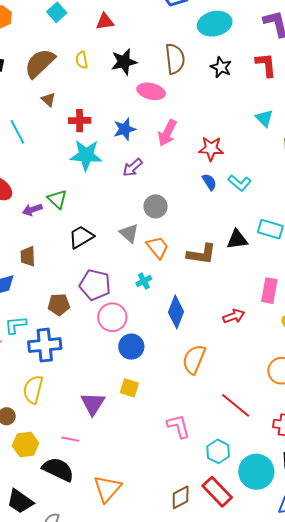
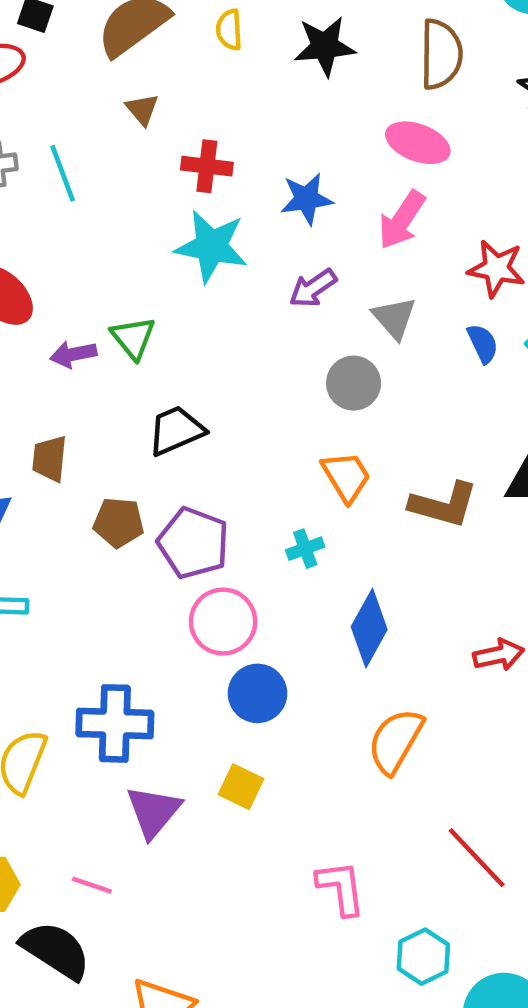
pink ellipse: (151, 91) -> (418, 143), moved
gray triangle: (129, 233) -> (394, 318), moved
brown pentagon: (59, 305) -> (119, 522), moved
blue cross: (45, 345) -> (115, 723), moved

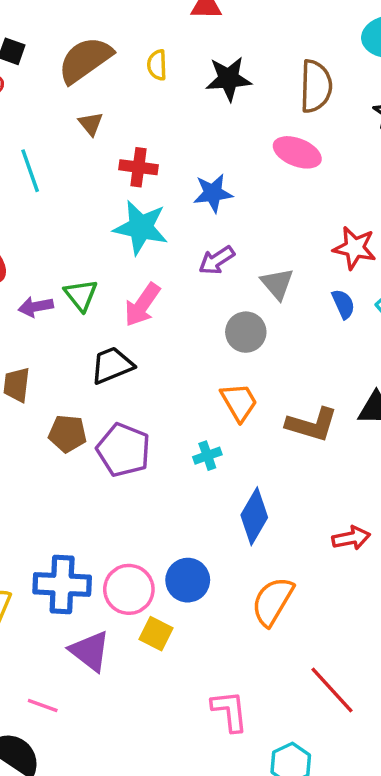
pink arrow: (402, 220) -> (142, 305), moved
pink circle: (223, 622) -> (129, 589), moved
blue circle: (257, 693) -> (188, 580), moved
purple triangle: (153, 811) -> (90, 651), turned -33

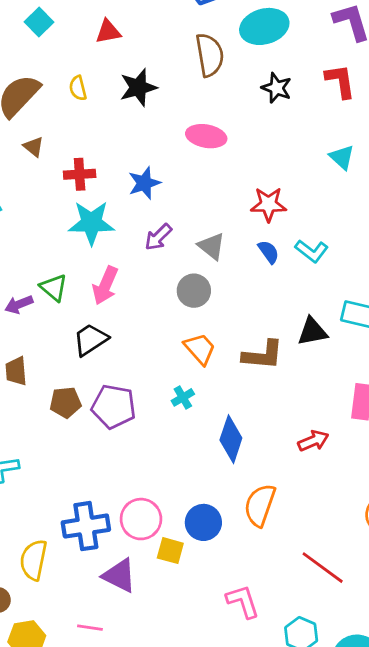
brown semicircle: (316, 86) -> (210, 55), moved
blue circle: (188, 580) -> (203, 522), moved

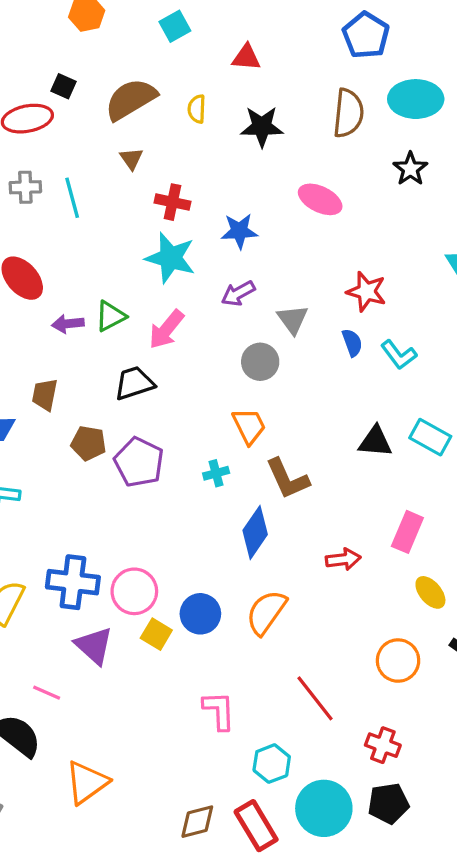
green triangle: (54, 288) -> (110, 316), turned 36
brown L-shape: (263, 355) -> (287, 479), moved, turned 45

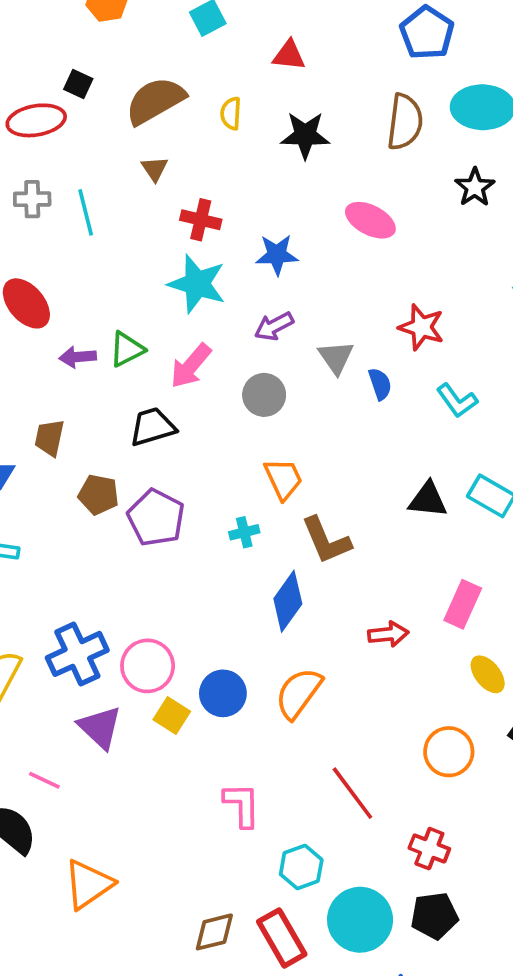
blue semicircle: (352, 343) -> (380, 384), moved
gray circle: (260, 362) -> (264, 395), moved
blue cross: (73, 582) -> (77, 654), turned -33

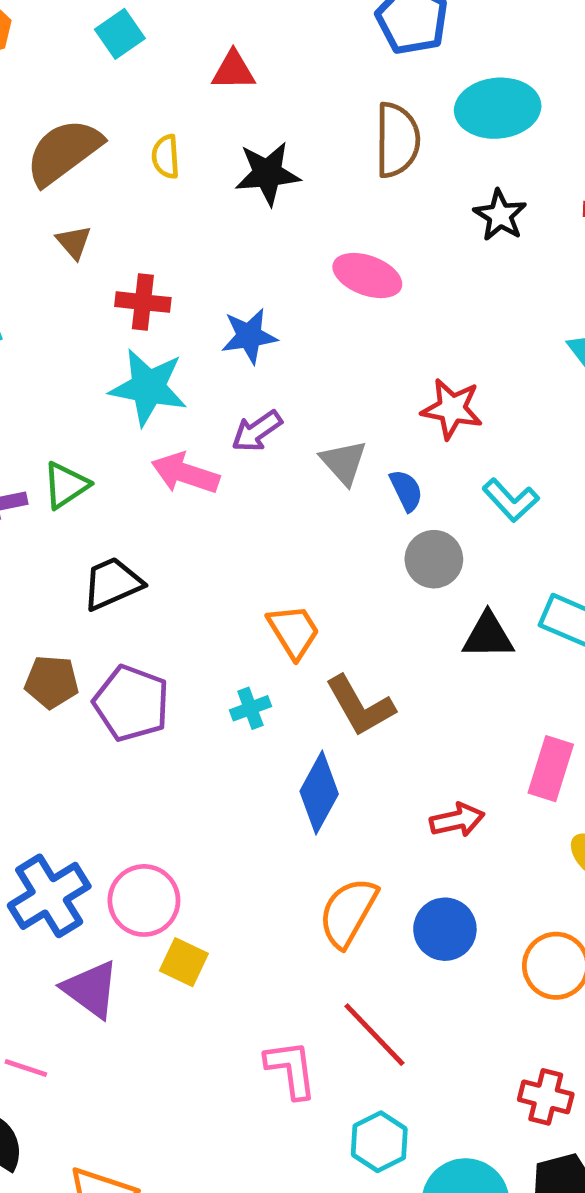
pink arrow: (191, 366) -> (185, 473), moved, turned 75
gray circle: (264, 395) -> (434, 559), moved
blue circle: (223, 693) -> (445, 929), moved
red line: (352, 793) -> (374, 1035), moved

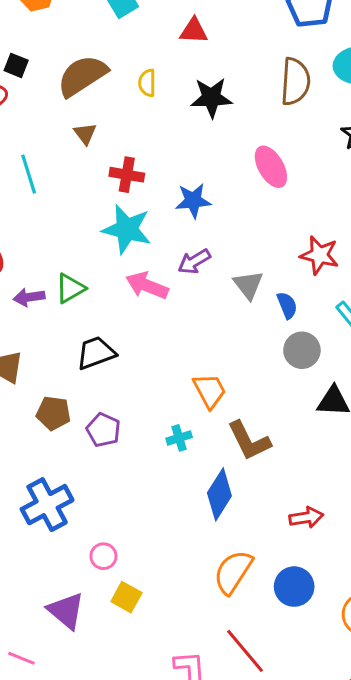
pink ellipse: (367, 275) -> (271, 167), turned 36
purple pentagon: (131, 703) -> (103, 430), size x0.7
blue cross: (49, 896) -> (47, 505), moved
pink circle: (144, 900) -> (103, 556), size x0.6

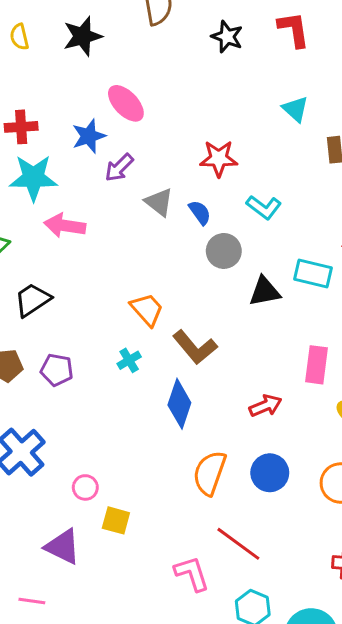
pink ellipse: (271, 167) -> (126, 103), moved
purple arrow: (194, 262) -> (119, 168), moved

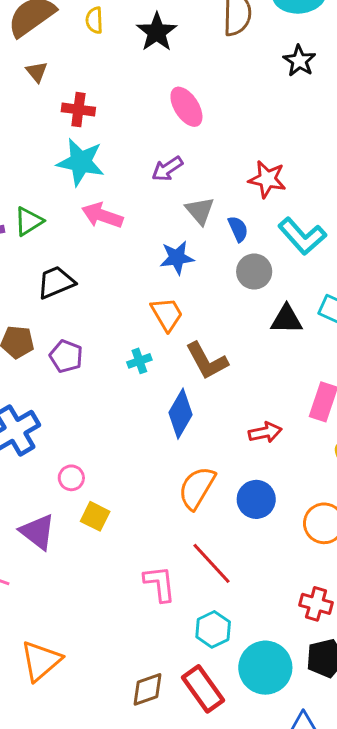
black star: (83, 36) -> (157, 32), turned -30
blue star: (89, 136) -> (177, 258), moved
cyan L-shape: (264, 207) -> (302, 236), size x1.4

